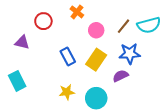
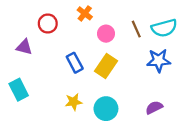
brown line: (124, 26) -> (136, 29), turned -63
blue star: (130, 54) -> (159, 60), moved
purple semicircle: (120, 76) -> (154, 107), moved

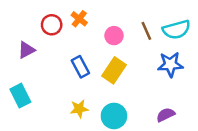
orange cross: (85, 13) -> (79, 19), moved
purple triangle: (24, 47) -> (26, 50), turned -42

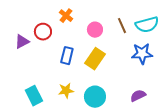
red circle: (52, 25) -> (43, 32), moved
blue rectangle: (80, 67) -> (67, 56), turned 42
cyan rectangle: (20, 96) -> (34, 96), moved

